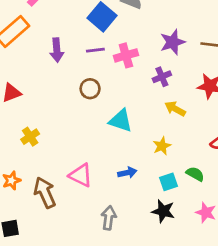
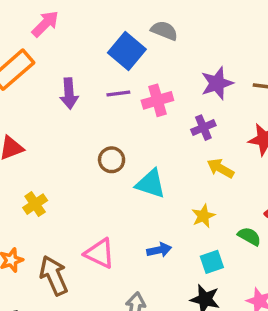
brown circle: (90, 89) -> (112, 160), moved
green semicircle: (195, 174) -> (249, 236), moved

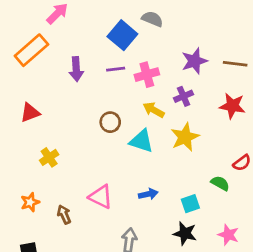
yellow arrow: (220, 168) -> (154, 110), moved
yellow star: (203, 216) -> (185, 137), moved, size x1.5
brown arrow: (54, 275) -> (64, 214), size x0.6

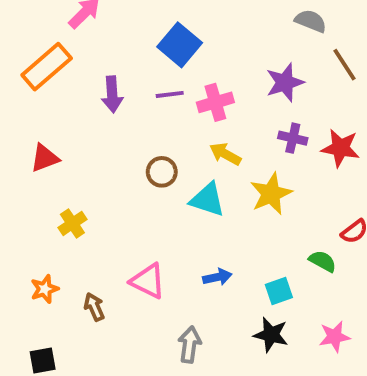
gray semicircle: (152, 19) -> (311, 21), moved
brown line: (235, 64) -> (344, 65), moved, turned 50
purple cross: (184, 96) -> (293, 138), moved, turned 36
pink star: (228, 235) -> (335, 337), turned -30

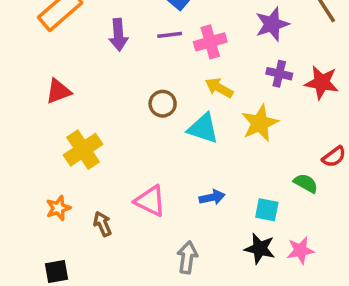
yellow cross: (72, 223) -> (83, 150), size x1.5
cyan square: (279, 291) -> (267, 210), turned 30
pink star: (335, 337) -> (300, 250), moved

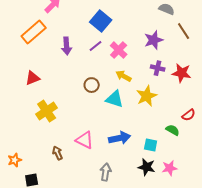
purple line: (170, 35) -> (96, 46), turned -32
pink cross: (210, 42) -> (119, 50), turned -30
blue arrow: (212, 197) -> (120, 138), size x1.5
orange star: (58, 208) -> (15, 160), moved

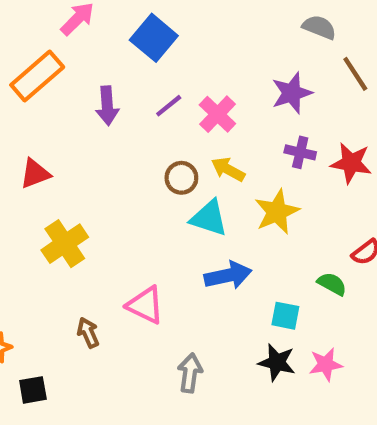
blue square: (101, 21) -> (154, 38), moved
brown circle: (92, 85) -> (181, 178), moved
blue arrow: (120, 138) -> (228, 275), moved

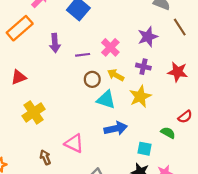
purple line: (169, 106) -> (83, 55), moved, turned 32
purple cross: (300, 152) -> (143, 67), moved

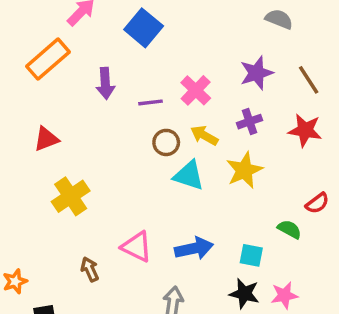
brown line: (180, 27) -> (309, 80), moved
purple cross: (143, 67) -> (250, 122), turned -32
blue arrow: (116, 128) -> (194, 248), moved

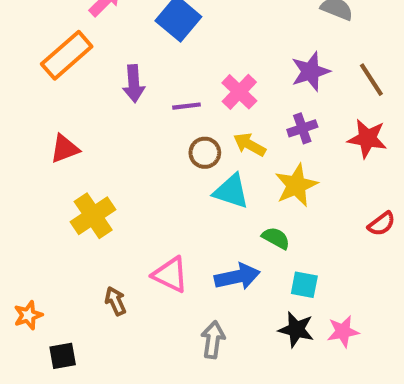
green semicircle: (289, 229) -> (276, 238), moved

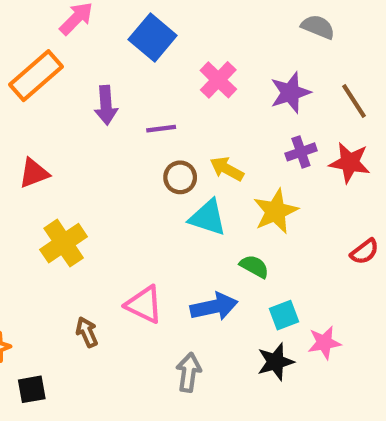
pink cross: (239, 92) -> (218, 80), moved
purple cross: (302, 128) -> (301, 152), moved
cyan square: (304, 285) -> (284, 315), turned -32
black star: (296, 329) -> (276, 362), turned -30
pink star: (343, 331) -> (324, 343), moved

